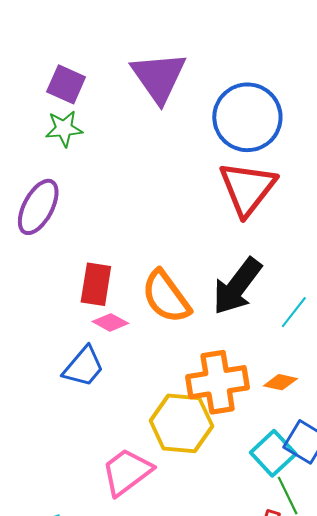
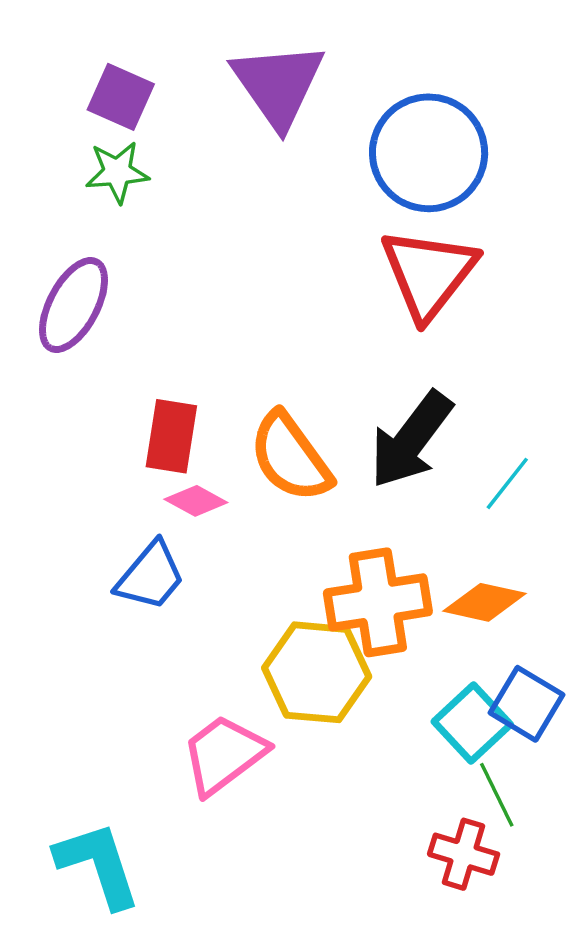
orange diamond: (280, 382) -> (485, 602), size x1.4

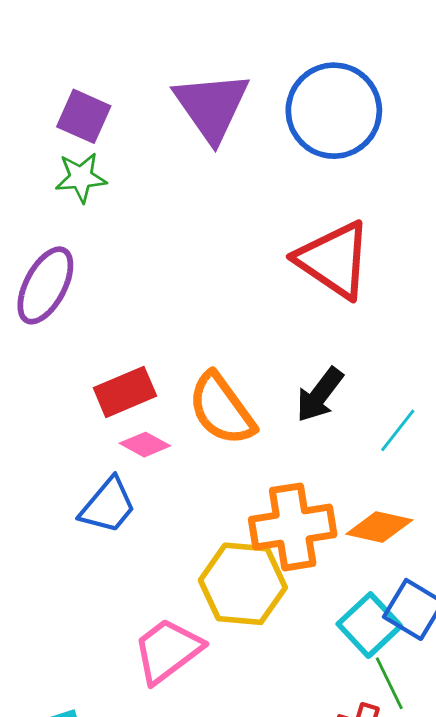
blue circle: (429, 153) -> (334, 111), moved
red triangle: (429, 274) -> (334, 260), turned -34
red rectangle: (171, 436) -> (125, 392), turned 58
black arrow: (411, 440) -> (320, 395), size x0.7

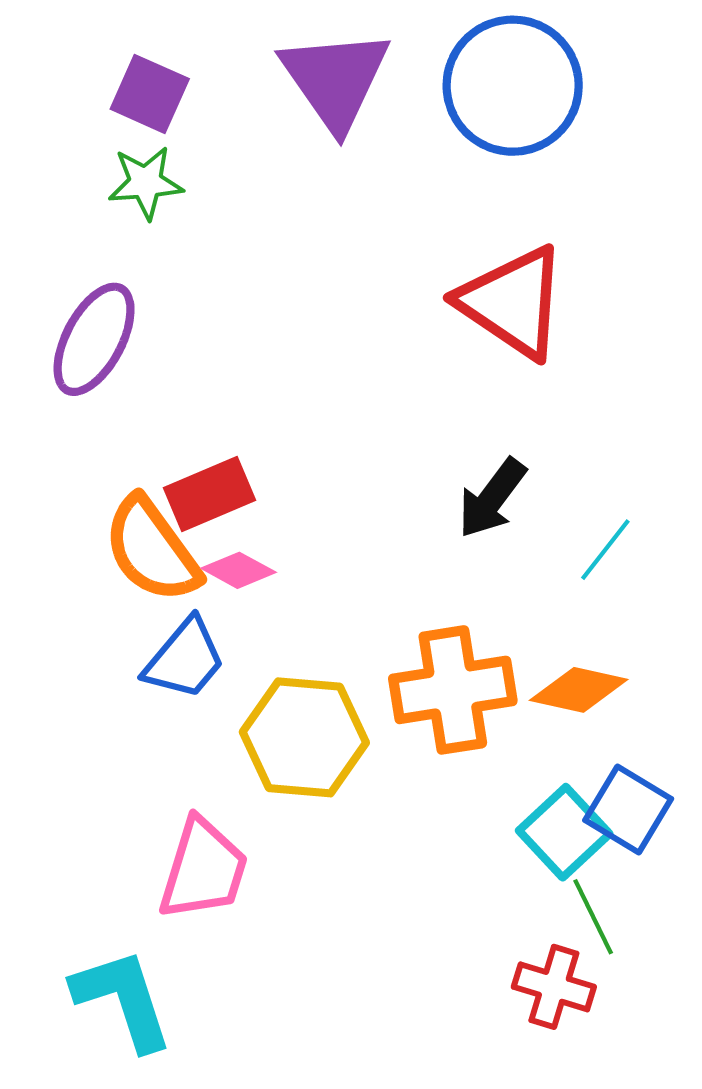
orange semicircle: (222, 409) -> (152, 550), moved
yellow hexagon: (243, 584) -> (304, 737), moved
pink trapezoid: (168, 651) -> (203, 869), moved, turned 144

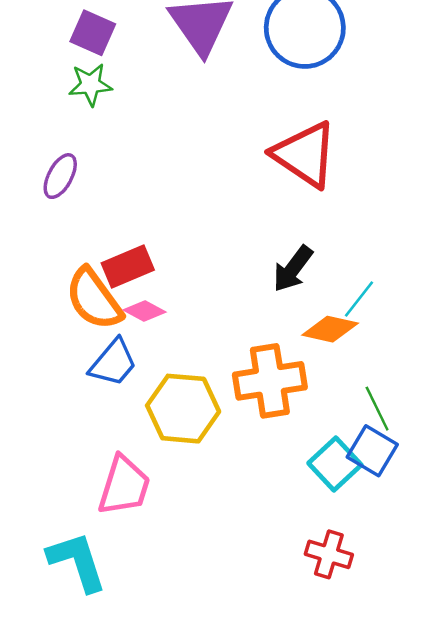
purple ellipse: (94, 339) -> (60, 176), size x0.7
orange diamond: (579, 690) -> (330, 329), moved
green line: (593, 917) -> (377, 409), moved

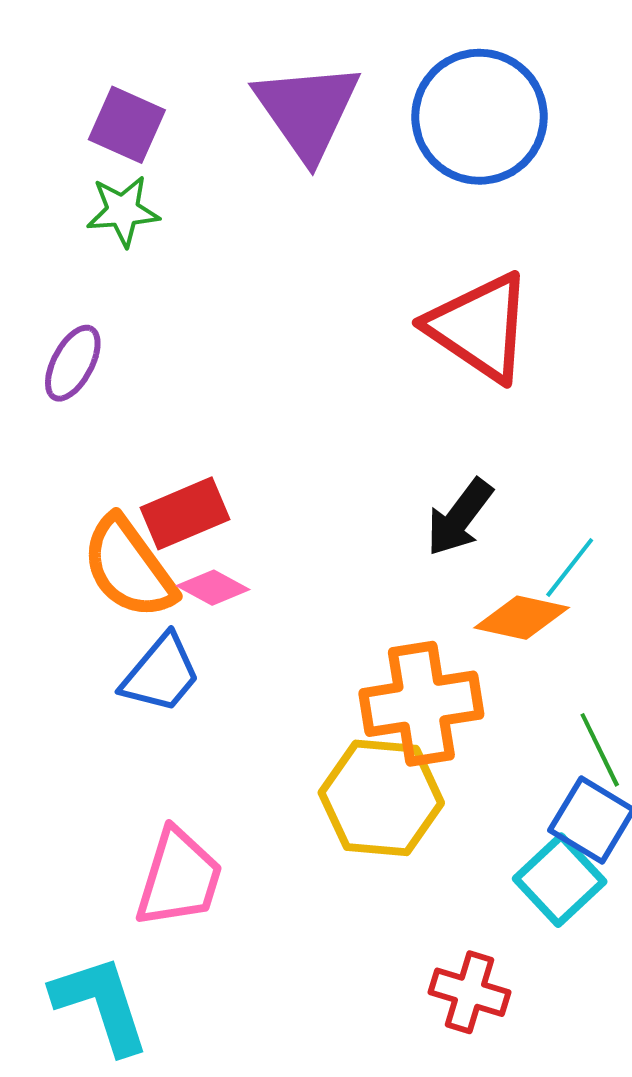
yellow hexagon: (183, 409) -> (381, 798), moved
cyan square: (335, 464) -> (560, 880), moved
red cross: (329, 554) -> (469, 992), moved

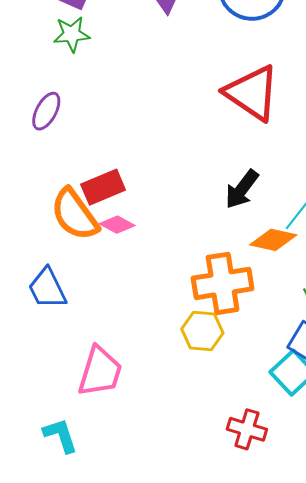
blue trapezoid: (161, 674) -> (47, 288), moved, turned 114
yellow hexagon: (381, 798) -> (202, 331), size x0.7
cyan L-shape: (101, 1004) -> (60, 435), size x0.7

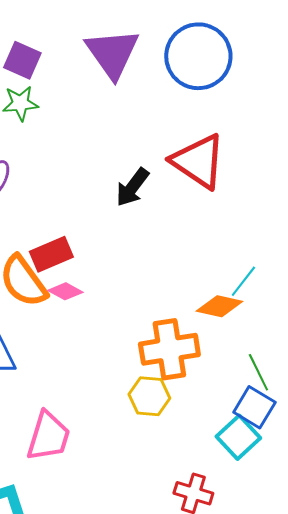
black arrow: (242, 189) -> (132, 187), moved

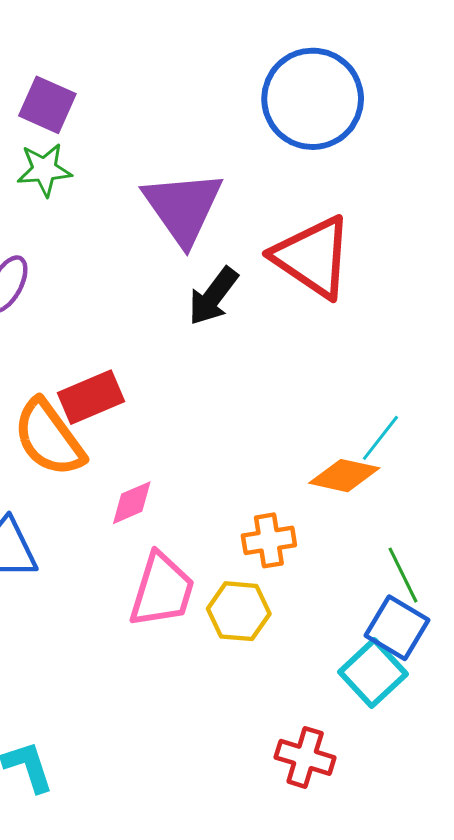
purple triangle: (112, 53) -> (183, 207), moved
pink diamond: (65, 291) -> (132, 503), moved, turned -52
orange cross: (169, 349) -> (269, 540), size x0.6
pink trapezoid: (48, 436) -> (162, 590), moved

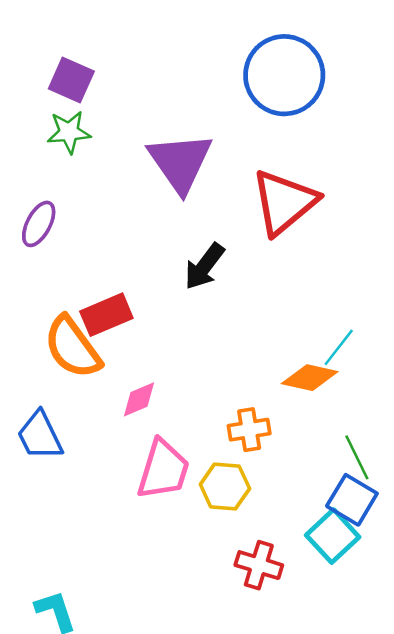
red triangle: (313, 257) -> (284, 202), turned 46
black arrow: (213, 296) -> (204, 266), moved
red cross: (305, 757) -> (259, 565), moved

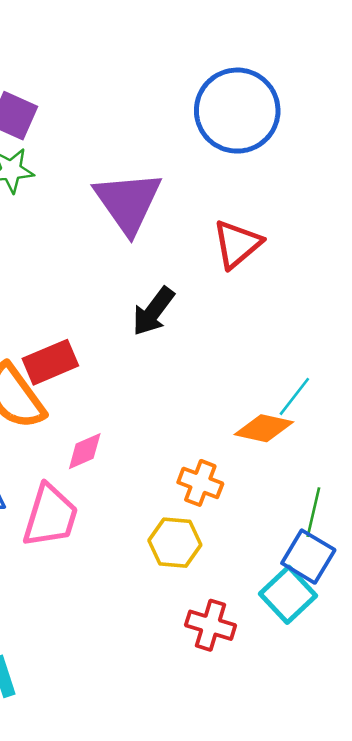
red triangle: (284, 202) -> (237, 244), size x0.7
orange cross: (249, 430) -> (200, 483), turned 30
green line: (357, 457) -> (313, 512), turned 39
pink trapezoid: (163, 470) -> (50, 516), moved

